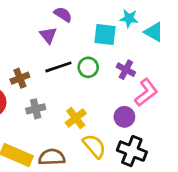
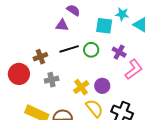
purple triangle: (48, 35) -> (62, 25), turned -48
purple circle: (124, 117) -> (102, 86), moved

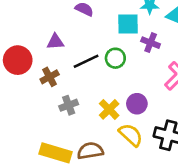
purple triangle: (62, 25) -> (55, 42), moved
purple cross: (119, 52) -> (151, 43), moved
red circle: (19, 74) -> (18, 60), moved

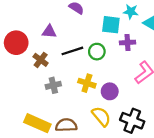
purple cross: (151, 43) -> (127, 42), turned -32
brown cross: (50, 77) -> (41, 60), turned -32
yellow cross: (109, 109) -> (87, 83), moved, turned -35

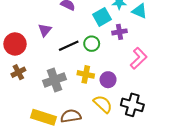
cyan square: (111, 25) -> (102, 17), turned -30
purple triangle: (49, 32) -> (45, 30), turned -48
brown cross: (41, 60) -> (18, 72), moved, turned 32
gray cross: (53, 85) -> (54, 80), size x1.5

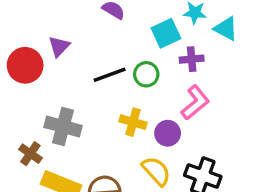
purple triangle: (45, 30) -> (59, 46), moved
pink L-shape: (139, 58) -> (195, 103), moved
brown cross: (18, 72) -> (30, 154), moved, turned -32
gray cross: (54, 80) -> (63, 126), moved, turned 30

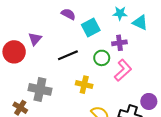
cyan square: (166, 33) -> (91, 27), moved
green circle: (146, 74) -> (102, 58), moved
purple circle: (168, 133) -> (149, 101), moved

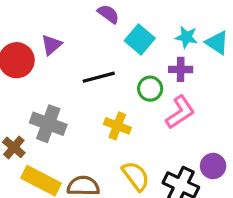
cyan star: (120, 13) -> (186, 37), moved
cyan square: (91, 27) -> (140, 39), turned -30

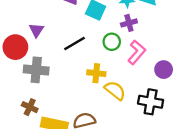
gray cross: (48, 124) -> (36, 70), moved
purple circle: (213, 166) -> (164, 70), moved
yellow semicircle: (136, 176) -> (115, 90), moved

